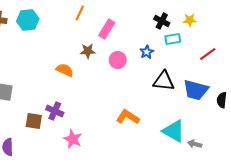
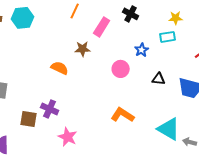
yellow star: (190, 20) -> (176, 18), moved
black cross: (162, 21) -> (131, 14), moved
pink circle: (118, 60) -> (121, 69), moved
black triangle: (164, 81) -> (159, 79), size x0.6

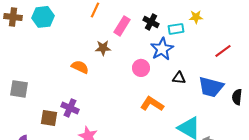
black cross: (131, 14) -> (151, 22), moved
cyan rectangle: (168, 37) -> (176, 29), moved
blue star: (142, 50) -> (162, 49), size x1.6
orange L-shape: (123, 115) -> (152, 104), moved

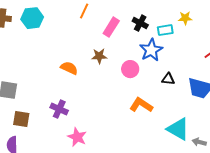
brown star: (103, 48) -> (99, 56), moved
brown square: (49, 118) -> (21, 119), moved

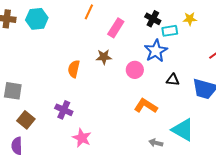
black cross: (140, 23) -> (153, 19), moved
orange semicircle: (69, 68) -> (74, 69), turned -102
brown square: (21, 119) -> (26, 120), turned 30
gray arrow: (199, 142) -> (156, 143), moved

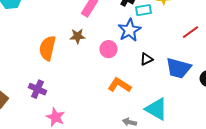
orange semicircle: (74, 69) -> (47, 48), size x1.4
black triangle: (173, 80) -> (146, 59), turned -32

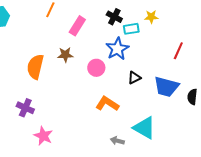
red line: (190, 32) -> (178, 51), turned -30

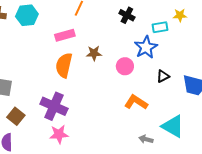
black cross: (114, 17) -> (127, 15), moved
pink rectangle: (77, 26) -> (65, 35), moved, turned 42
purple cross: (25, 108) -> (54, 106), size x1.5
pink star: (43, 136) -> (59, 134), moved, turned -30

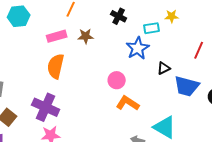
brown star: (94, 53) -> (86, 36), moved
pink circle: (125, 66) -> (117, 80), moved
black triangle: (163, 76) -> (164, 68), moved

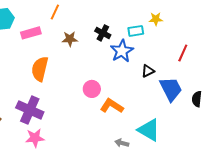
black cross: (119, 16) -> (103, 33), moved
pink rectangle: (57, 36) -> (31, 33), moved
pink circle: (117, 80) -> (92, 89), moved
blue trapezoid: (187, 86) -> (171, 89), turned -132

